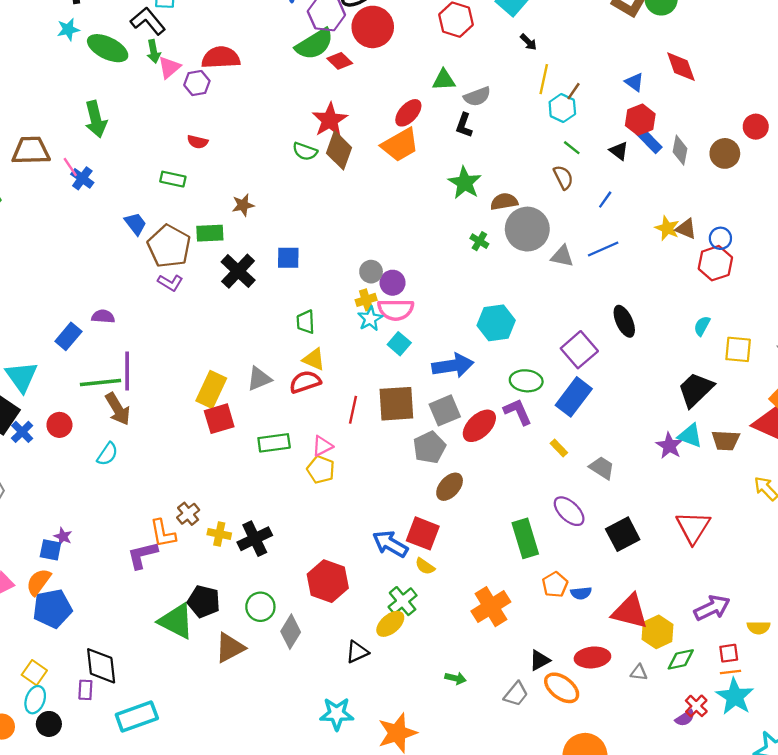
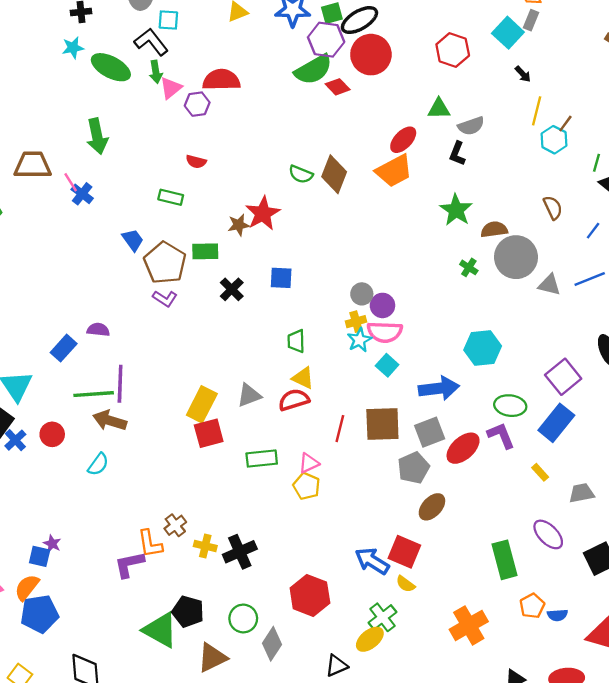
red star: (330, 120) -> (263, 213), moved
green line: (572, 148) -> (597, 163), moved, turned 66
black cross: (238, 271) -> (232, 289), size x0.7
brown arrow: (118, 409) -> (110, 421), turned 136
gray trapezoid: (602, 468) -> (582, 493), turned -45

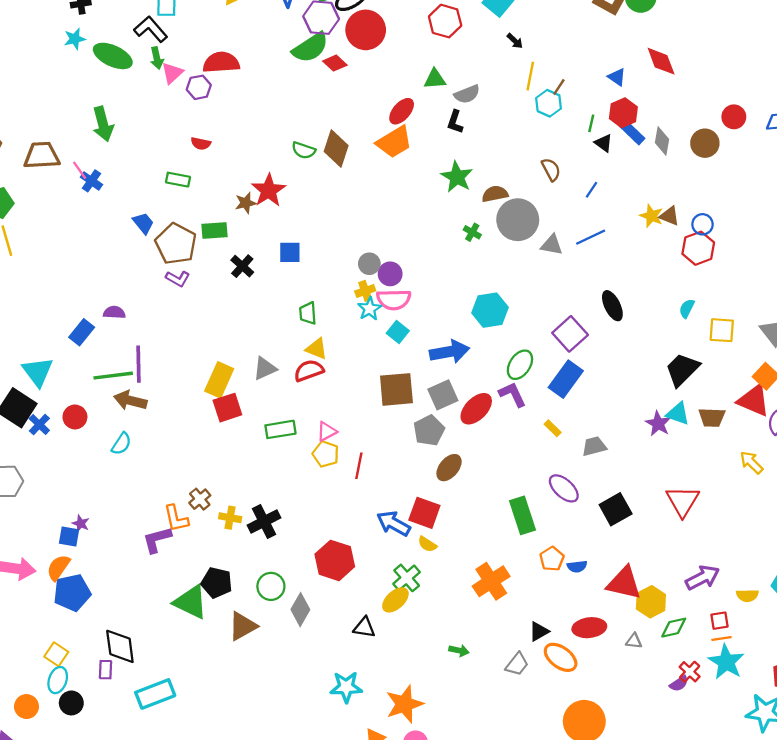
green ellipse: (510, 406) -> (520, 365), turned -60
red line: (340, 429) -> (359, 466), moved
black triangle: (336, 666) -> (364, 627), turned 35

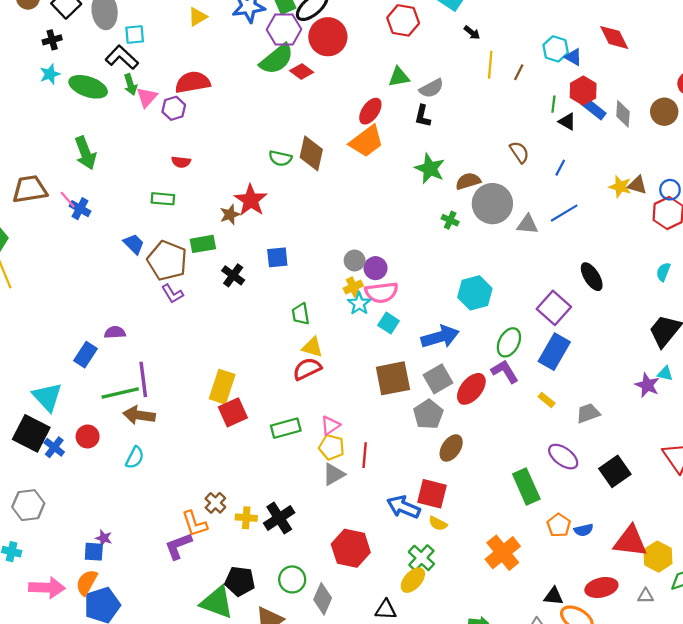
cyan hexagon: (549, 103) -> (556, 49), moved
purple L-shape: (178, 279) -> (172, 294), turned 35
gray triangle: (265, 368) -> (334, 474), moved
cyan triangle: (678, 414) -> (665, 374), size x0.7
black triangle: (539, 632) -> (554, 596), turned 42

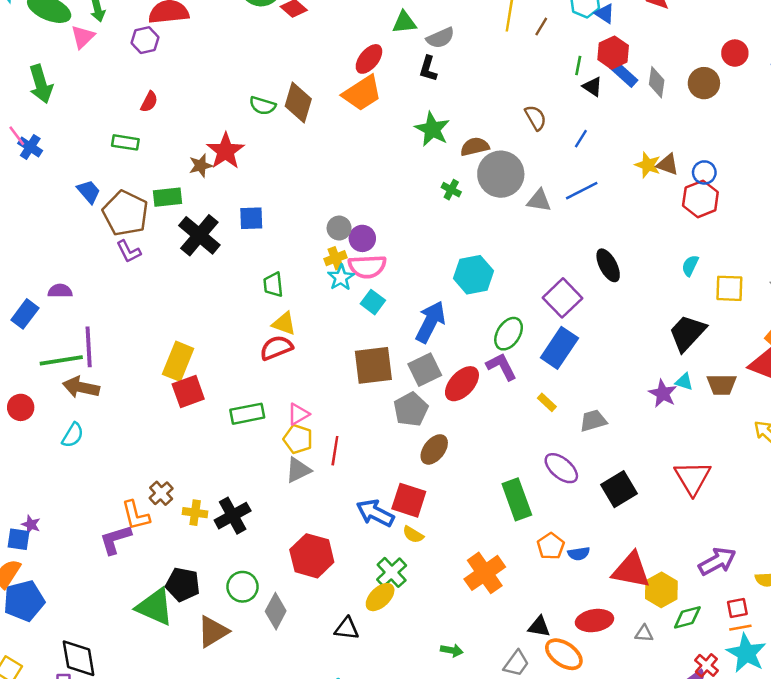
pink triangle: (147, 97) -> (83, 37), moved
red semicircle: (181, 162) -> (149, 102), turned -72
black cross: (233, 275) -> (199, 235), size x1.6
blue arrow: (440, 337) -> (430, 322), turned -51

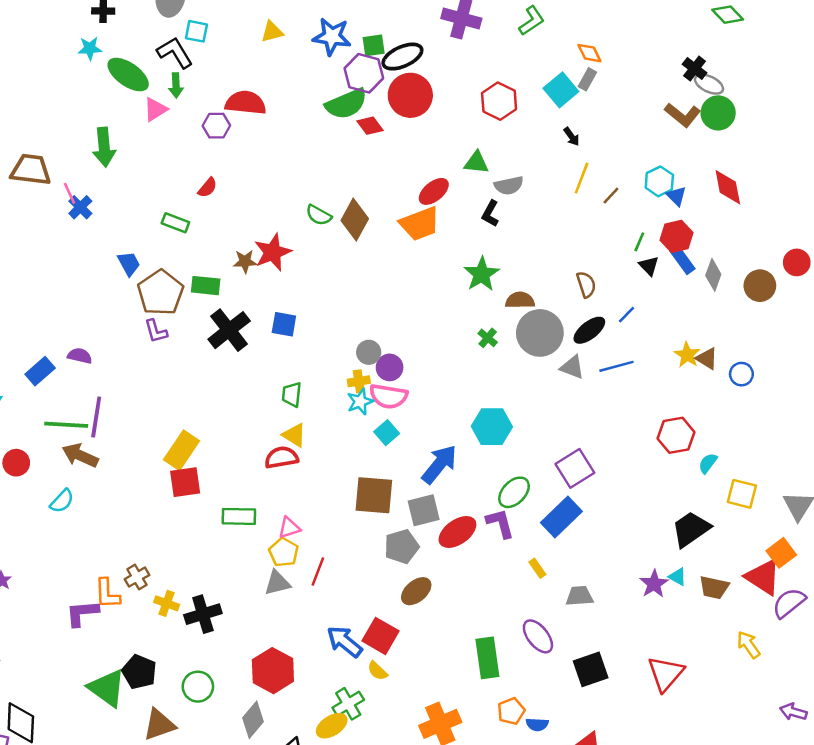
red hexagon: (700, 199) -> (676, 435), moved
black ellipse: (608, 265) -> (589, 330), moved, turned 68
gray diamond: (276, 611) -> (253, 720), moved

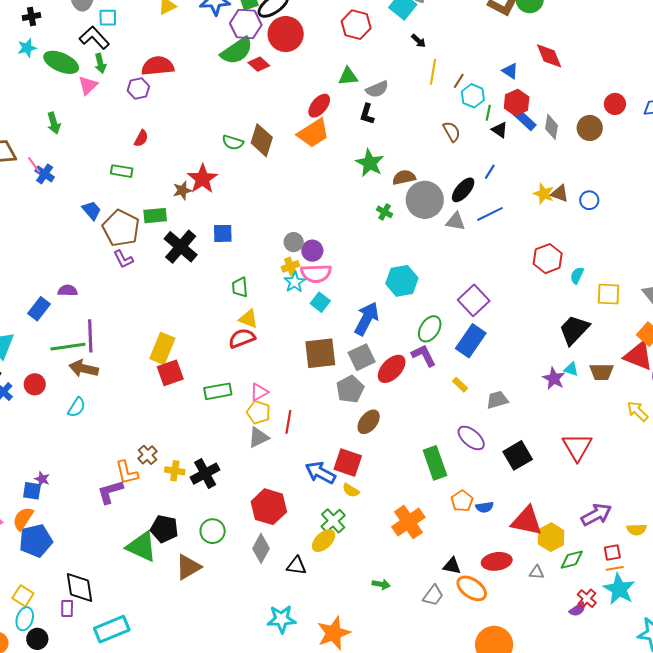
green arrow: (104, 147) -> (54, 123), size x0.7
cyan hexagon: (659, 181) -> (473, 96), moved
brown semicircle: (586, 284) -> (452, 132), moved

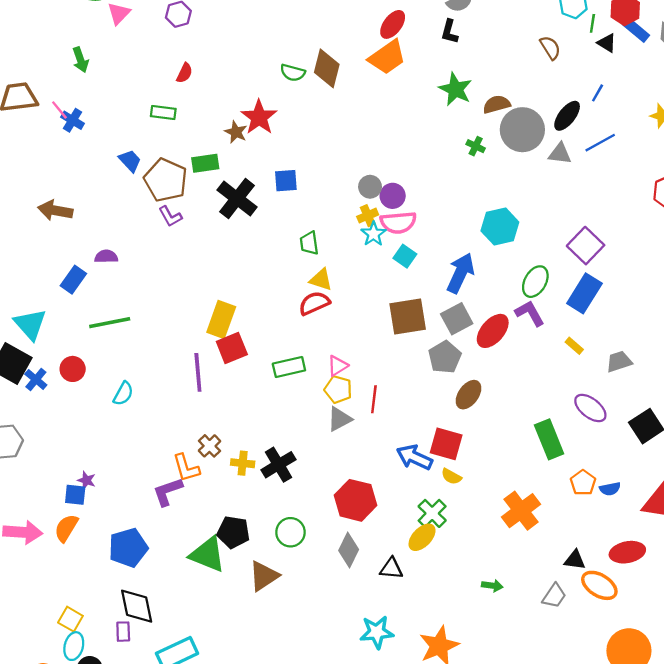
brown star: (182, 190) -> (236, 132), turned -30
purple line: (90, 336) -> (198, 372), moved
brown arrow: (84, 369) -> (55, 210), moved
blue pentagon: (36, 541) -> (128, 548), moved

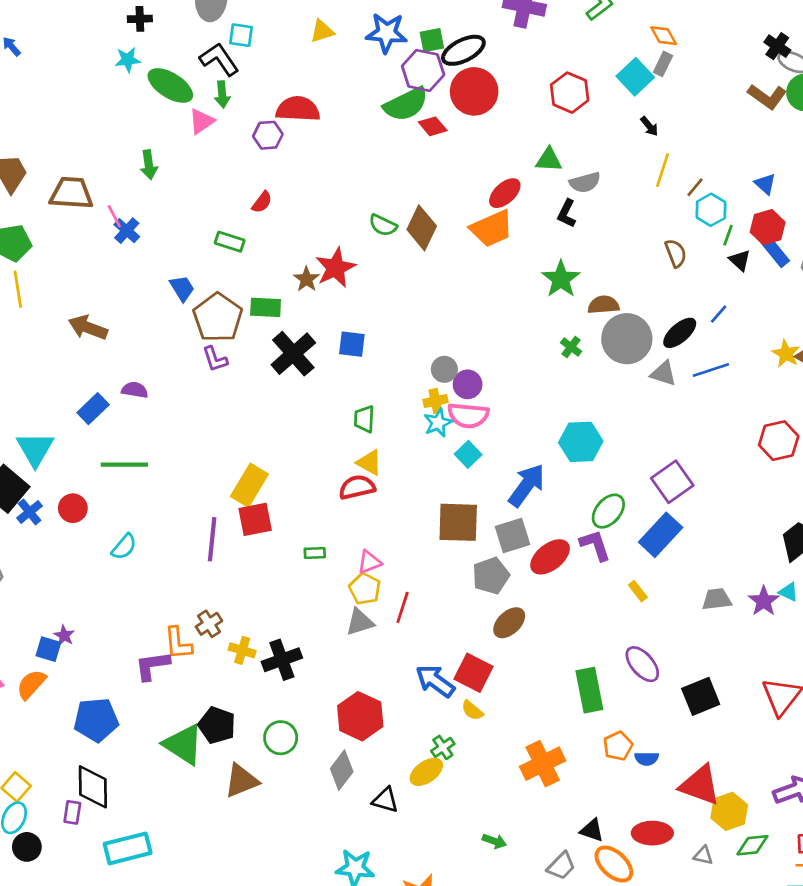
gray trapezoid: (619, 362) -> (717, 599), moved
green rectangle: (289, 367) -> (315, 553), size x0.6
green cross: (432, 513) -> (443, 747), size x0.7

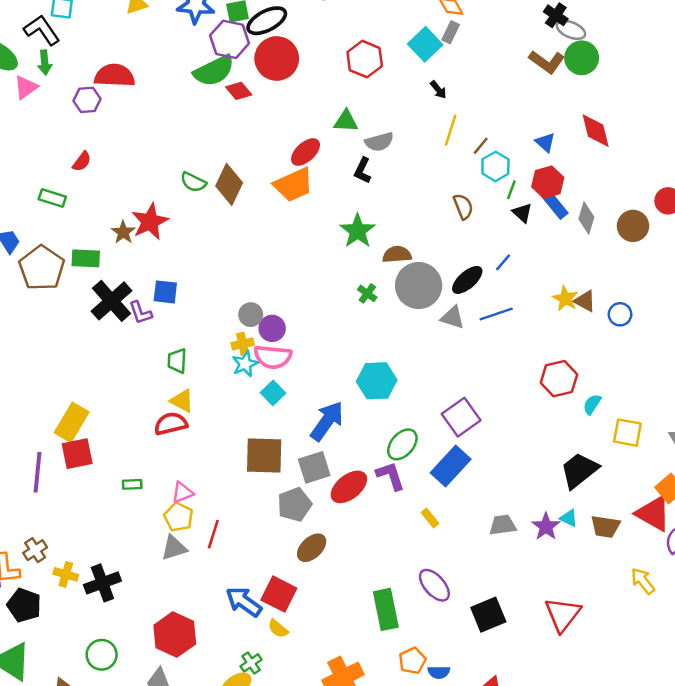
purple L-shape: (215, 359) -> (140, 313), moved
black pentagon: (217, 725) -> (24, 605), moved

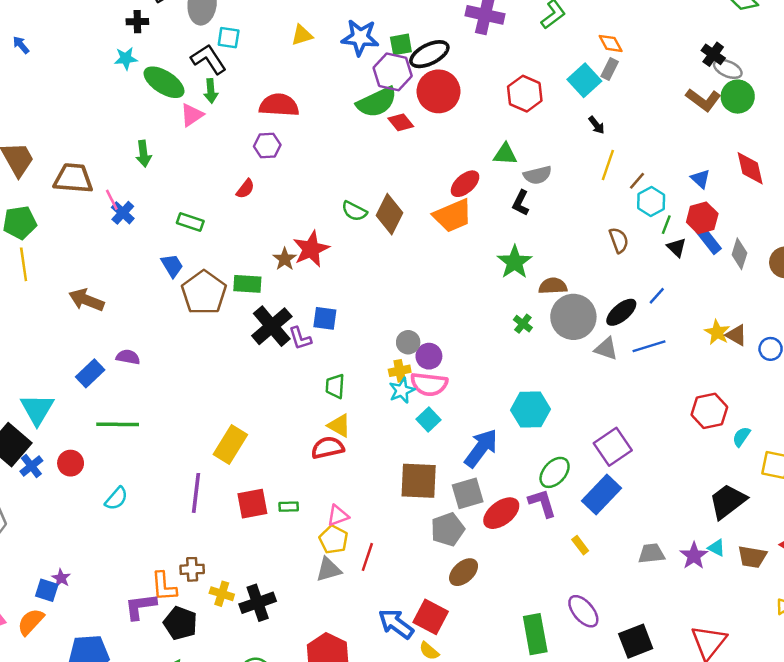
purple hexagon: (87, 100) -> (267, 146), moved
green rectangle: (52, 198) -> (190, 222), moved
red square: (77, 454) -> (252, 504), moved
brown cross: (35, 550) -> (192, 569), turned 30

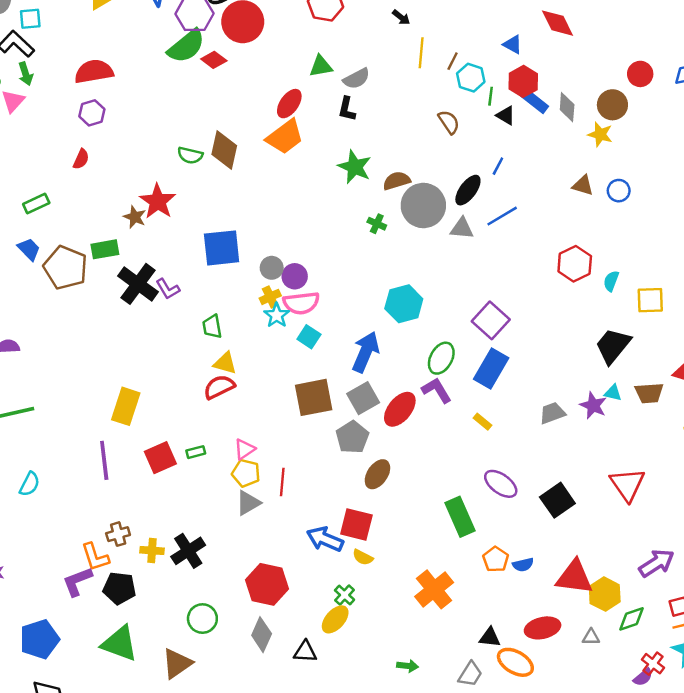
green rectangle: (190, 222) -> (36, 203), turned -30
blue square: (325, 318) -> (222, 248), moved, size x1.6
yellow star: (717, 332) -> (600, 134), moved

